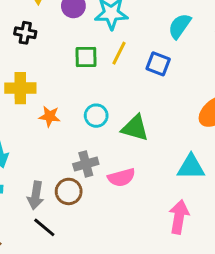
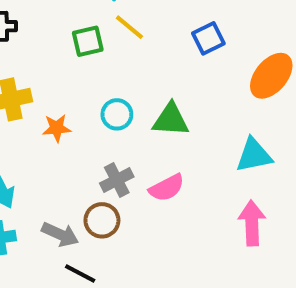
yellow line: (119, 53) -> (129, 27), turned -65
blue square: (158, 64) -> (208, 38), moved, turned -35
gray arrow: (36, 195) -> (60, 234), turned -64

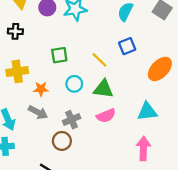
yellow line: (129, 27) -> (99, 60), moved
green square: (88, 41) -> (59, 55), moved
pink semicircle: (167, 188) -> (106, 116), moved
gray arrow: (60, 234) -> (38, 112), moved

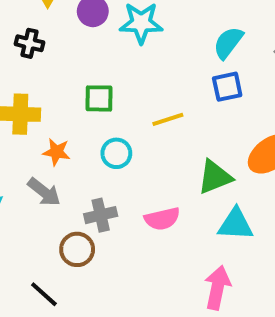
blue square: (127, 46) -> (227, 87), moved
yellow line: (99, 60) -> (168, 119), turned -72
green triangle: (103, 89) -> (215, 177), moved, turned -40

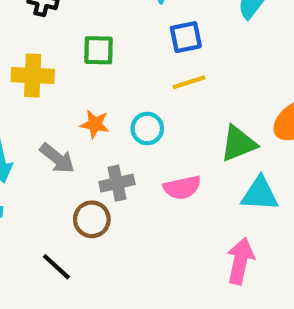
blue square: (227, 87) -> (186, 37), moved
green square: (99, 98) -> (99, 50), moved
orange star: (56, 152) -> (95, 124), moved
cyan circle: (116, 153) -> (147, 129), moved

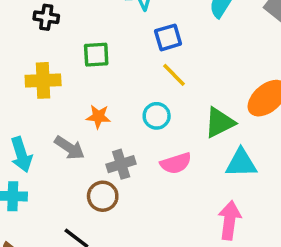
yellow line: (189, 82) -> (174, 75), turned 68
cyan circle: (147, 129) -> (157, 116), moved

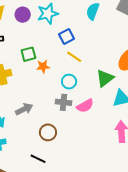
orange star: (98, 117) -> (43, 67), moved
gray arrow: (69, 148) -> (24, 109), turned -48
gray cross: (121, 164) -> (63, 102), moved, turned 35

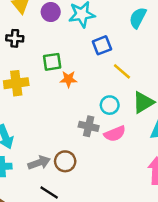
yellow line: (74, 57) -> (122, 71), moved
cyan circle: (69, 82) -> (110, 105), moved
gray arrow: (24, 109) -> (39, 163), moved

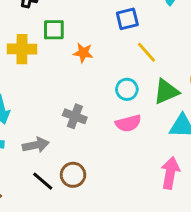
green square: (52, 62) -> (54, 30), moved
gray cross: (89, 126) -> (75, 116), moved
brown circle: (65, 161) -> (73, 175), moved

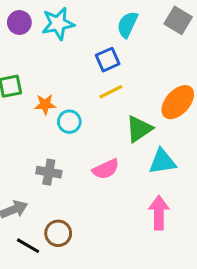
blue square: (127, 19) -> (108, 60), moved
yellow line: (146, 52) -> (111, 92), turned -65
cyan circle: (127, 89) -> (69, 122), moved

